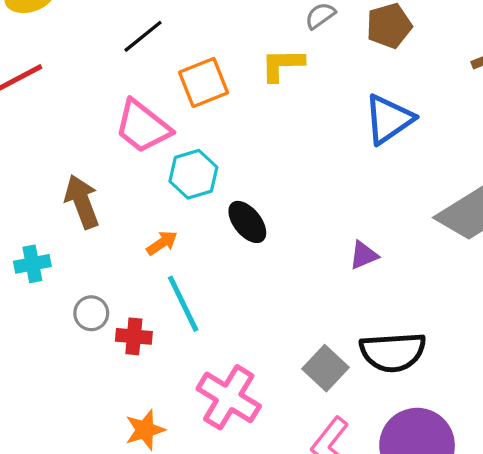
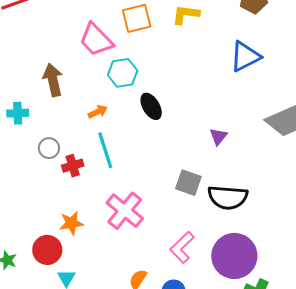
purple triangle: (364, 255) -> (218, 136), turned -36
red cross: (134, 336) -> (73, 166), turned -30
gray square: (326, 368) -> (188, 183), moved, turned -32

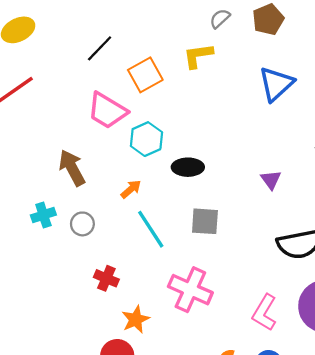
black ellipse: (151, 106) -> (188, 167), turned -44
gray circle: (49, 148) -> (82, 224), moved
red cross: (73, 166) -> (106, 278), moved, turned -35
gray square: (188, 183) -> (205, 221), moved

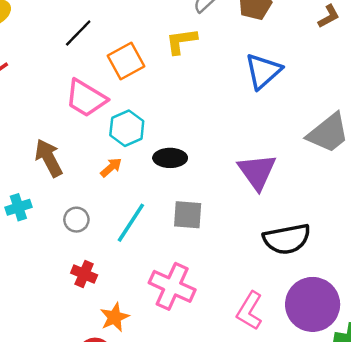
purple triangle: (271, 180) -> (257, 172), size x1.8
orange arrow: (131, 189) -> (111, 167), moved
gray circle: (82, 224) -> (76, 220), moved
cyan line: (151, 229) -> (131, 223), turned 66

